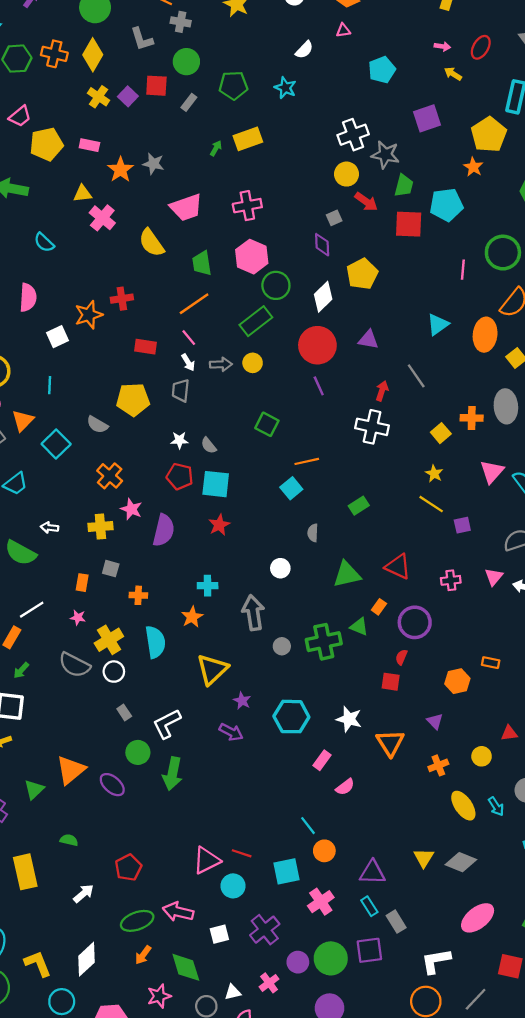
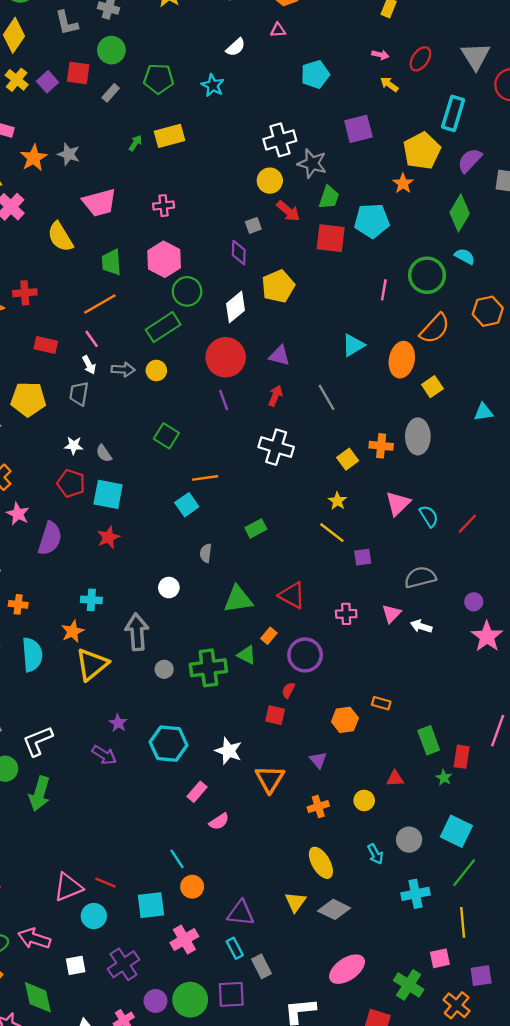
pink cross: (247, 206) -> (164, 206), size x0.7
red arrow: (382, 391) -> (275, 396), moved
yellow triangle: (212, 669) -> (92, 664), moved
yellow ellipse: (463, 806) -> (321, 863), moved

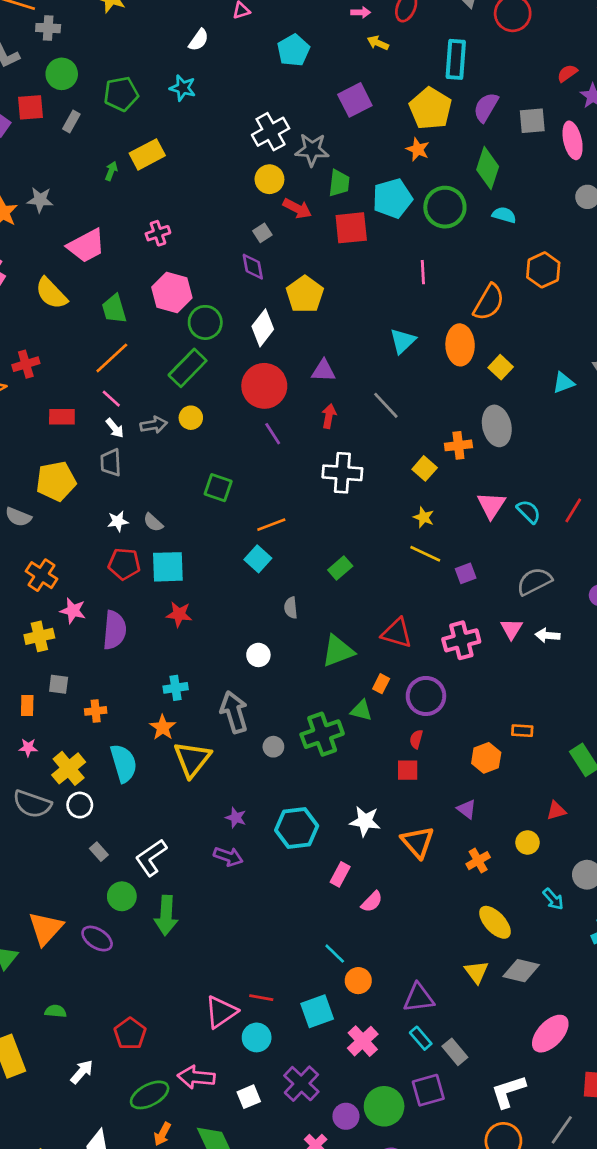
green circle: (427, 275) -> (445, 207), moved
red star: (108, 537) -> (179, 614), turned -30
pink cross: (346, 614) -> (461, 640), size x1.5

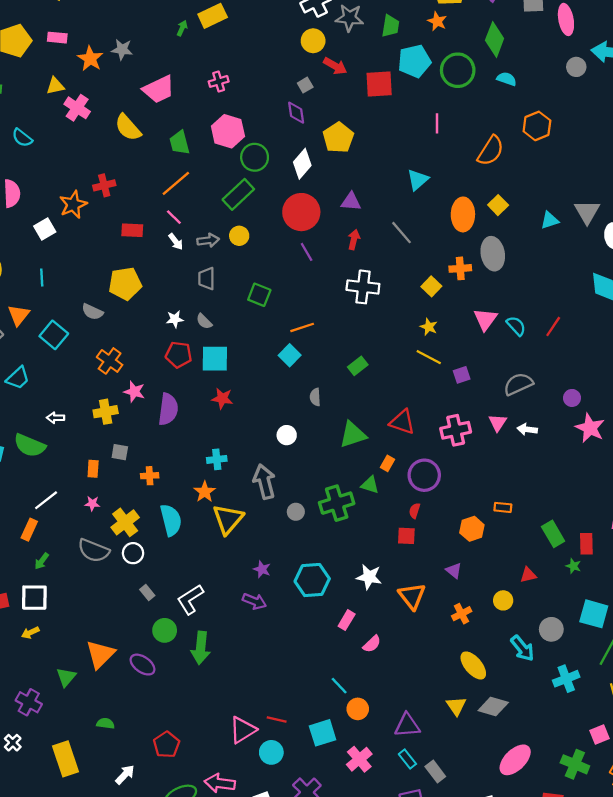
green trapezoid: (339, 183) -> (390, 26), moved
orange ellipse: (460, 345) -> (463, 214), moved
gray trapezoid: (111, 462) -> (207, 279), moved
cyan arrow: (553, 899) -> (522, 648), size x1.4

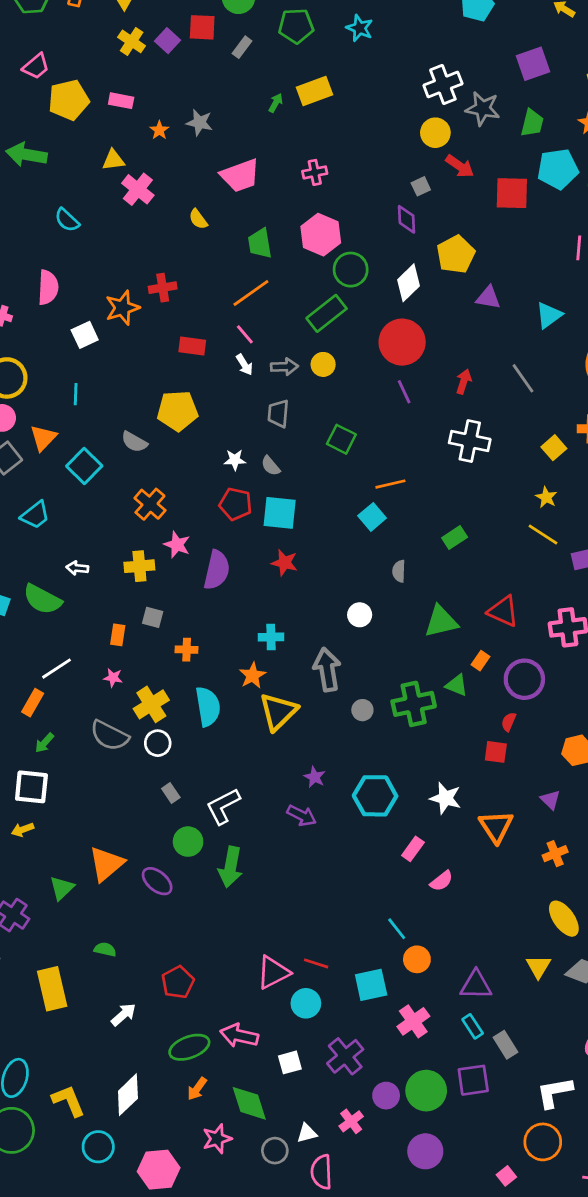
orange star: (90, 59) -> (159, 130), size x0.6
yellow semicircle: (128, 128) -> (198, 219), size x0.6
purple triangle: (351, 202) -> (488, 298), moved

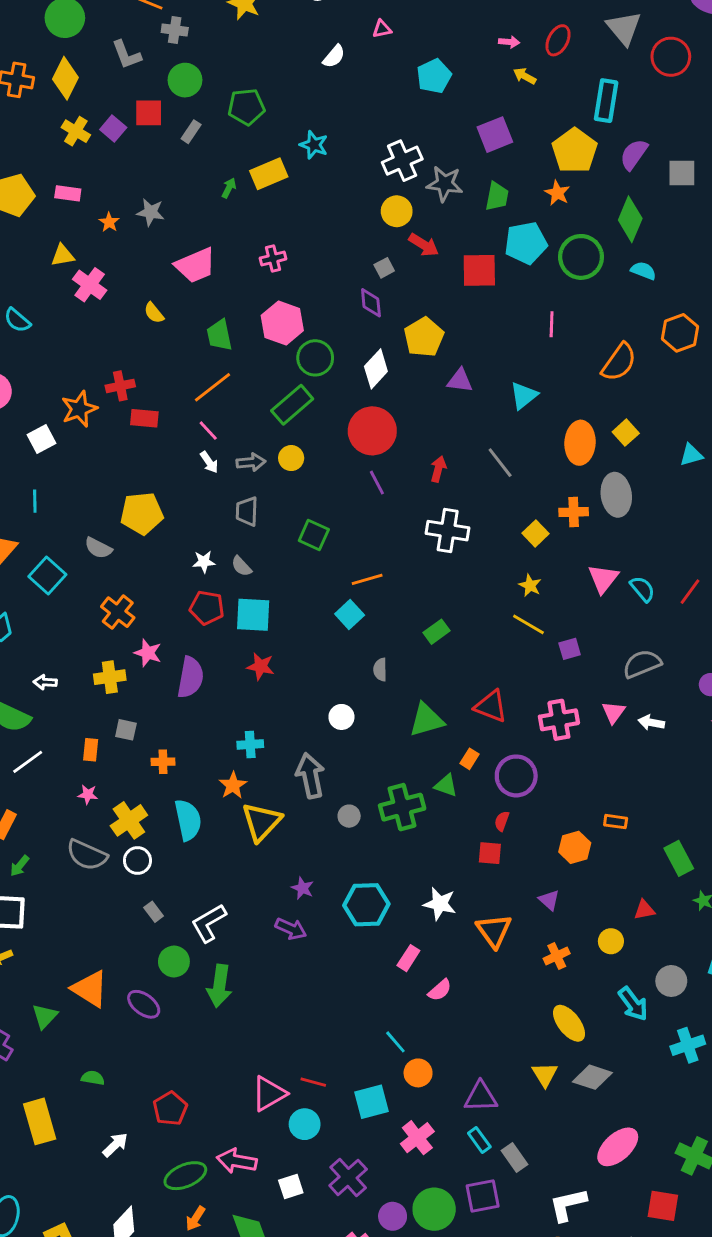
cyan star: (360, 28) -> (314, 145), moved
red rectangle: (192, 346) -> (144, 418), moved
white line: (57, 669) -> (28, 762), moved
orange triangle: (106, 864) -> (90, 989), turned -45

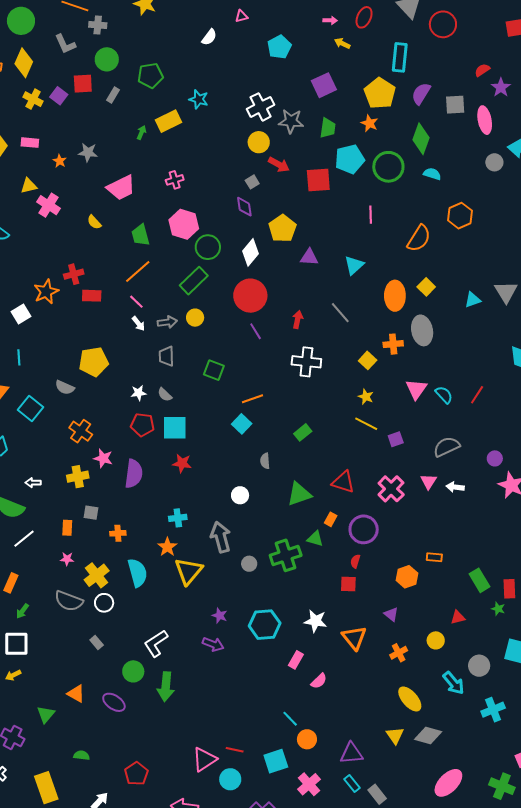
pink cross: (559, 720) -> (391, 489), turned -32
gray rectangle: (154, 912) -> (97, 643), moved
orange triangle: (90, 989) -> (76, 694), size x0.7

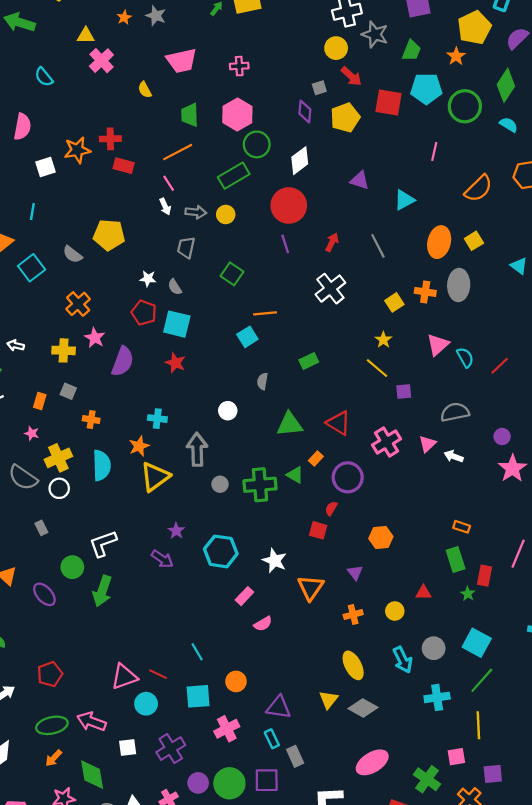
yellow pentagon: (282, 228) -> (345, 118), moved
cyan triangle: (473, 300) -> (519, 266), turned 42
white cross: (306, 362) -> (330, 289), turned 32
orange rectangle: (434, 557) -> (462, 527), moved
cyan line: (290, 719) -> (197, 652), moved

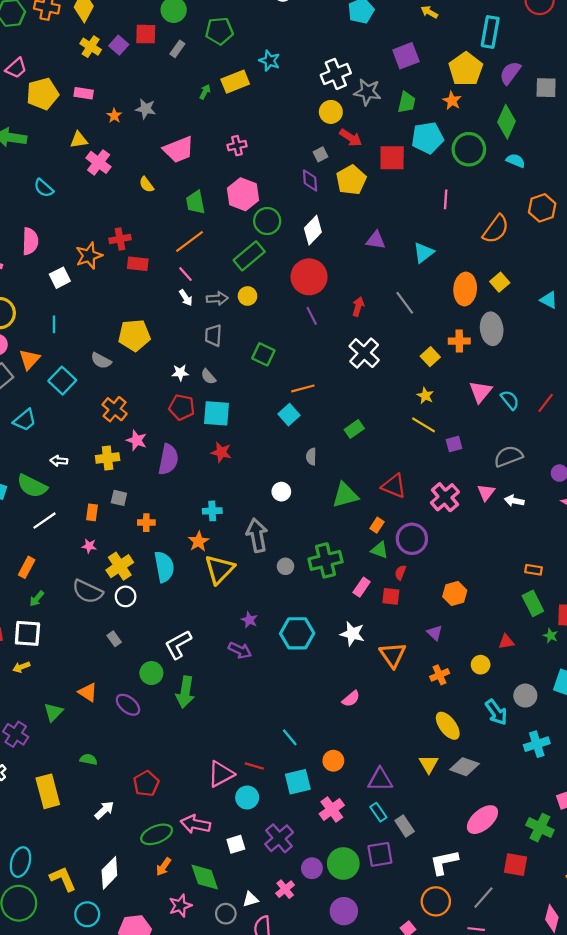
green triangle: (295, 475) -> (380, 550), moved
pink rectangle: (244, 596) -> (362, 587), moved

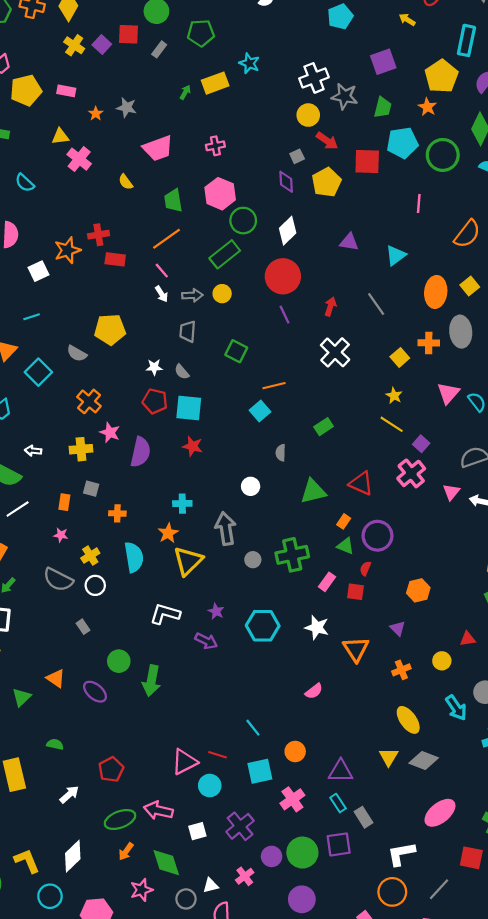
cyan line: (54, 324) -> (32, 317), turned 70
purple square: (454, 444) -> (421, 444), turned -35
pink cross: (445, 497) -> (411, 473), moved
yellow cross: (120, 566) -> (90, 556), size x0.7
white L-shape: (178, 645) -> (165, 614), moved, turned 44

